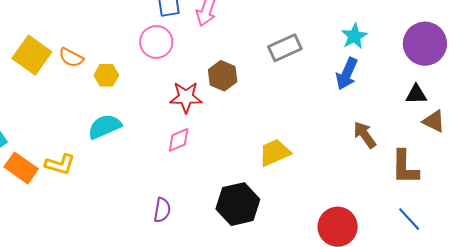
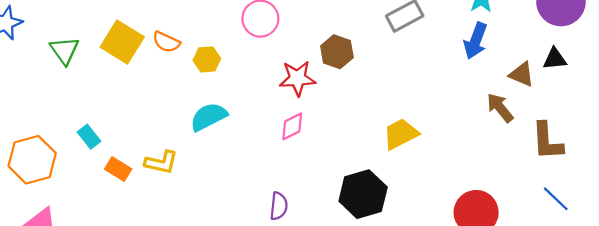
brown triangle: (434, 121) -> (522, 74), moved
orange rectangle: (21, 168) -> (118, 169), size x0.7

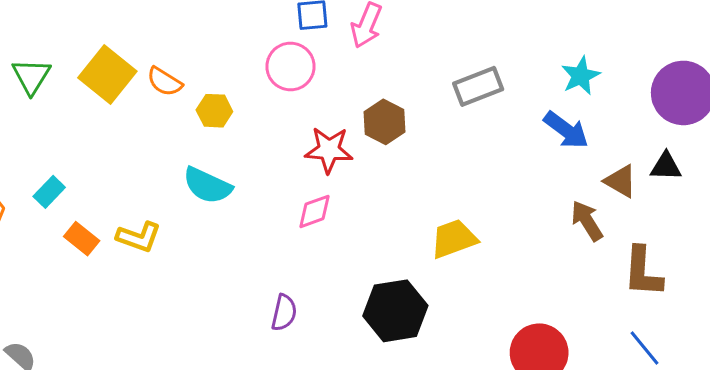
blue arrow: (476, 41) -> (566, 130), turned -81
cyan semicircle: (209, 117) -> (207, 185), turned -135
cyan rectangle: (89, 137) -> (49, 192), turned 75

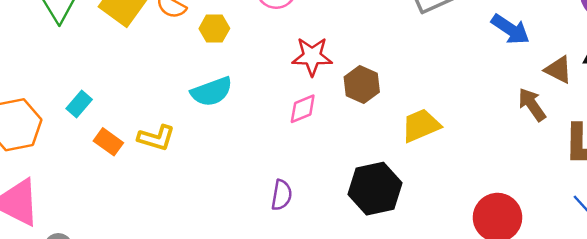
brown hexagon: (384, 122) -> (362, 84), moved
cyan semicircle: (207, 185) -> (212, 92), turned -42

